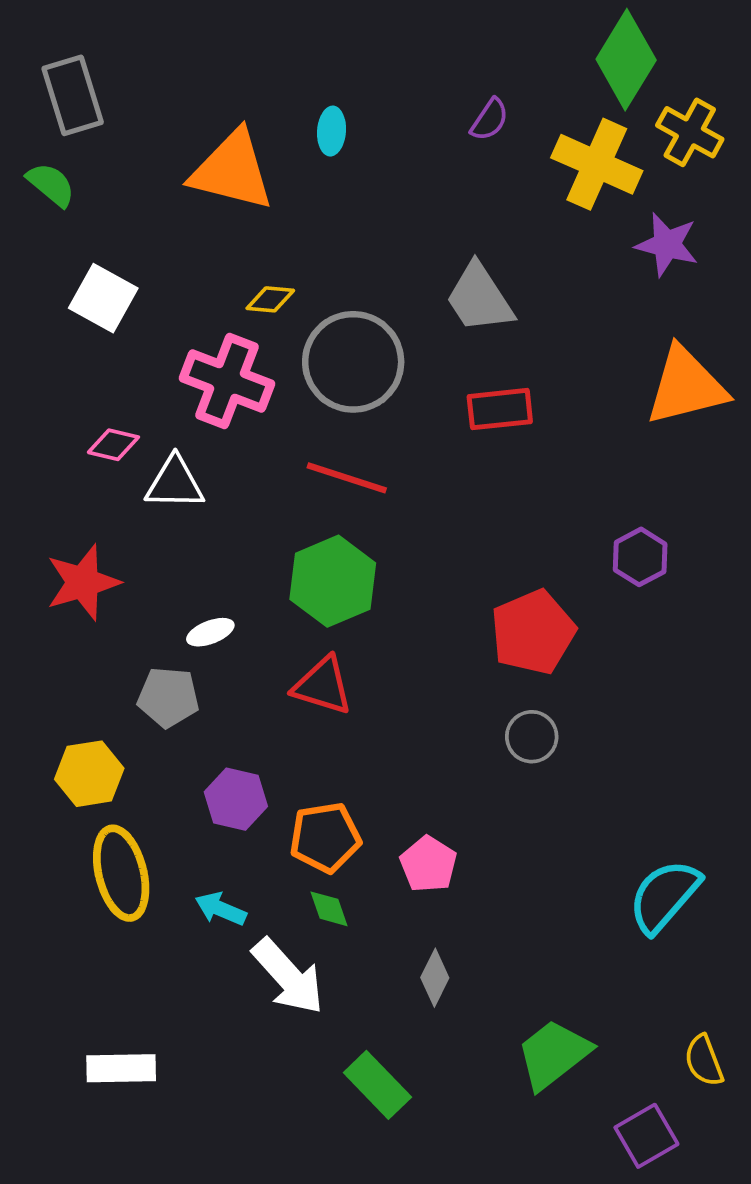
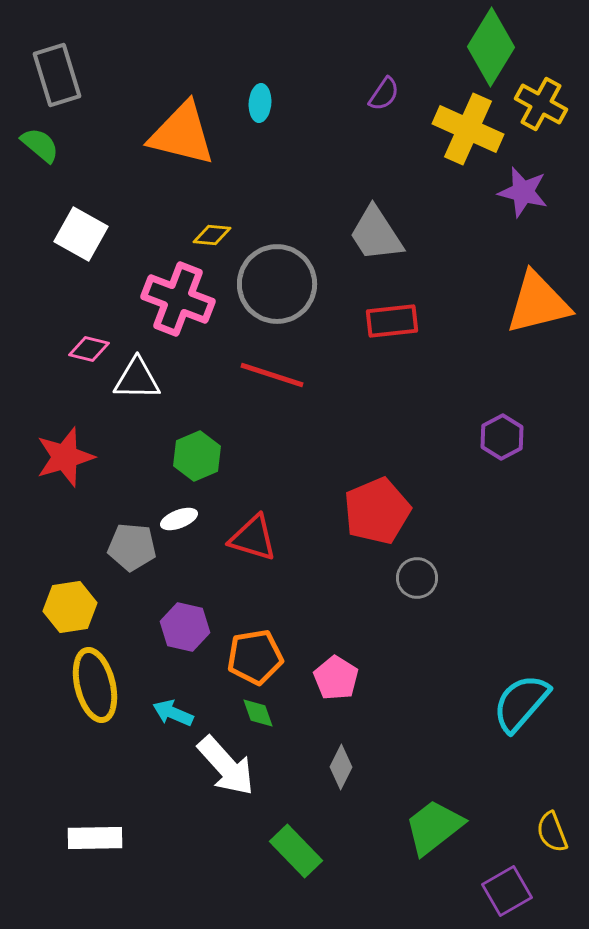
green hexagon: (333, 581) -> (197, 456), moved, size x0.7
white ellipse: (210, 632) -> (179, 519), moved
red pentagon: (533, 632) -> (377, 511), moved

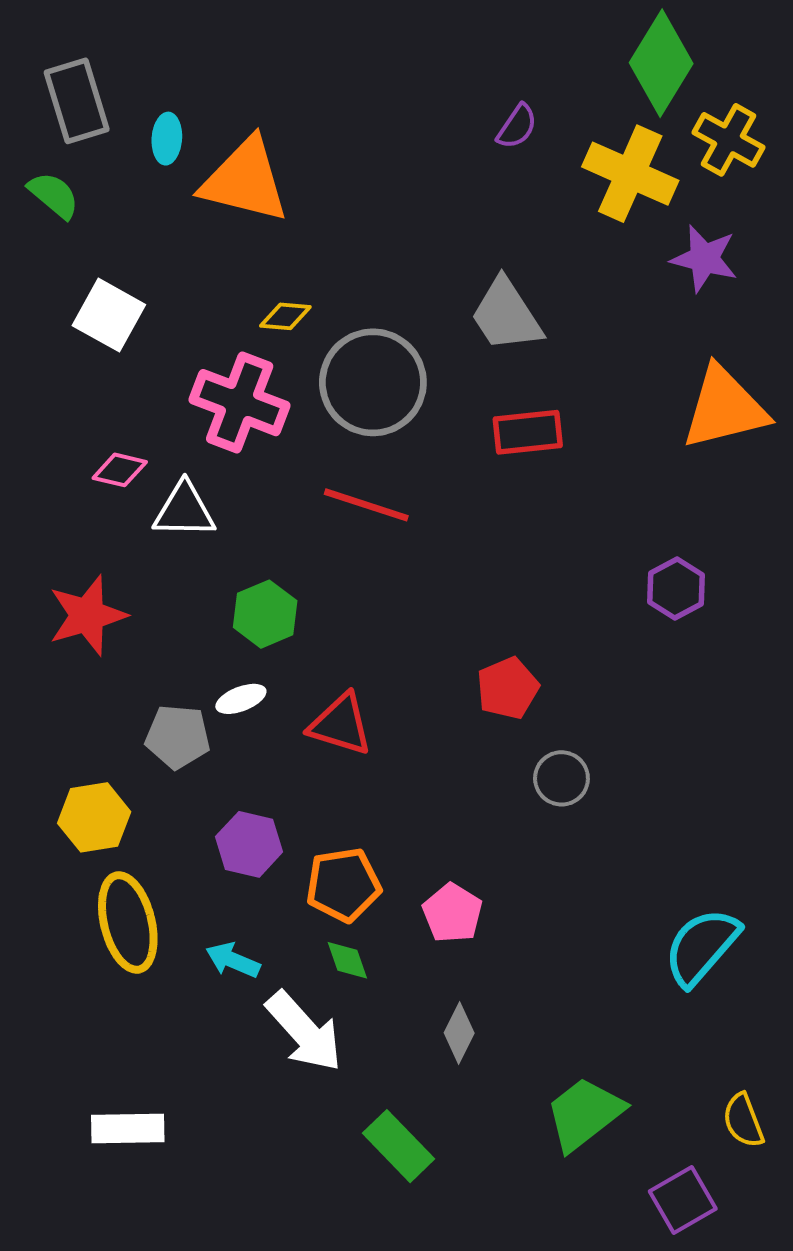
cyan ellipse: (260, 103) -> (167, 139), moved
red pentagon: (377, 511) -> (508, 688), size x0.7

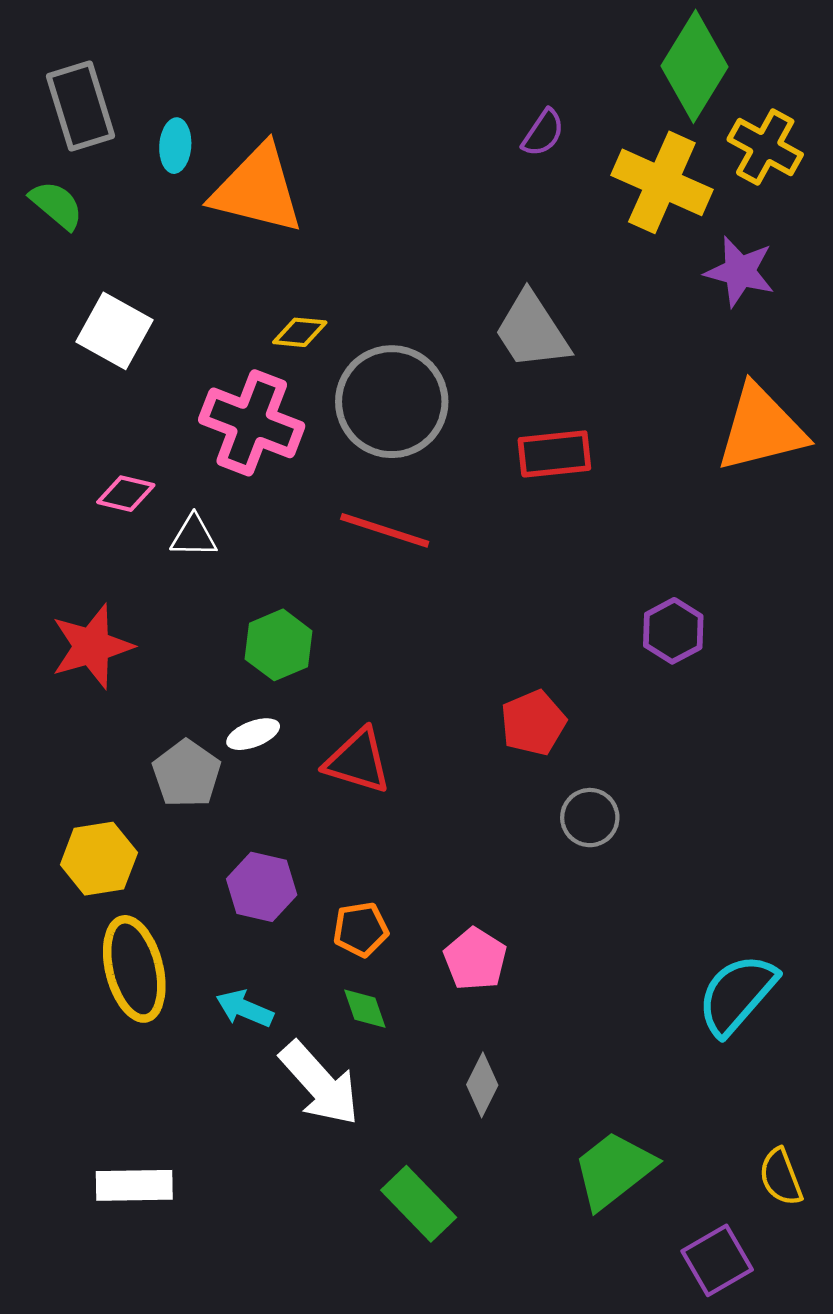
white triangle: (184, 510) -> (194, 536), size x0.7
purple hexagon: (676, 588) -> (673, 631), moved
gray pentagon: (178, 737) -> (187, 774), turned 30
orange pentagon: (343, 885) -> (361, 929), size x0.7

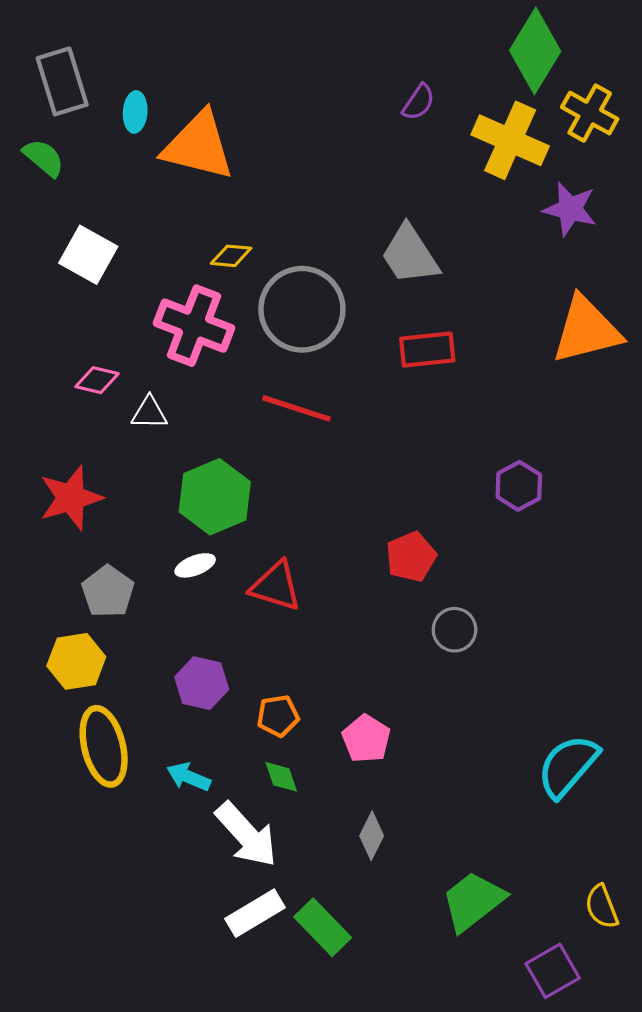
green hexagon: (279, 645) -> (215, 497), size x1.4
gray pentagon: (187, 774) -> (108, 592), moved
white rectangle: (134, 1185) -> (255, 913), moved, turned -30

